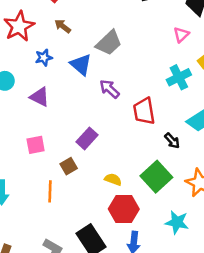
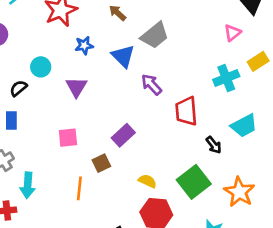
brown arrow: (63, 26) -> (118, 13), moved
purple triangle: (40, 97) -> (76, 87), turned 30

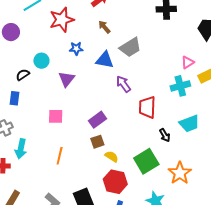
pink triangle: (232, 33) -> (188, 62), moved
blue triangle: (123, 56) -> (105, 60), turned -42
brown square: (101, 163) -> (97, 142), moved

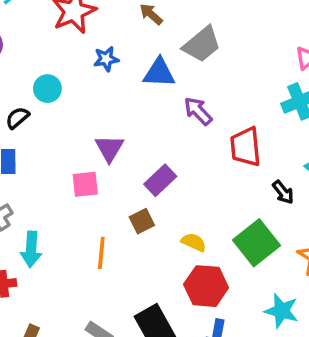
purple triangle: (67, 79) -> (109, 148), moved
brown square: (97, 142) -> (142, 221), moved

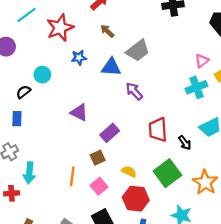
red trapezoid: (246, 147) -> (158, 130), moved
purple triangle: (109, 148) -> (79, 112), turned -36
pink square: (85, 184) -> (99, 186), moved, turned -35

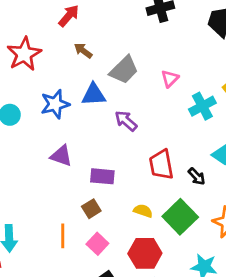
blue star: (79, 58) -> (55, 104), moved, size x1.5
pink triangle: (202, 61) -> (170, 79), moved
purple rectangle: (110, 133) -> (102, 176), turned 54
yellow semicircle: (129, 172) -> (143, 211), moved

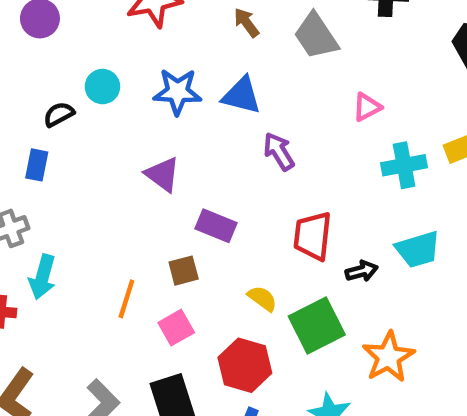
gray trapezoid: (124, 70) -> (316, 36), moved, turned 84
black arrow: (197, 176) -> (362, 271), turned -78

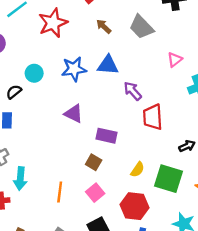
red trapezoid: (313, 236) -> (153, 117), moved
brown square: (184, 271) -> (94, 162), turned -35
yellow semicircle: (262, 298) -> (137, 170), turned 98
orange line: (126, 299) -> (60, 192), moved
green square: (317, 325) -> (169, 179), turned -36

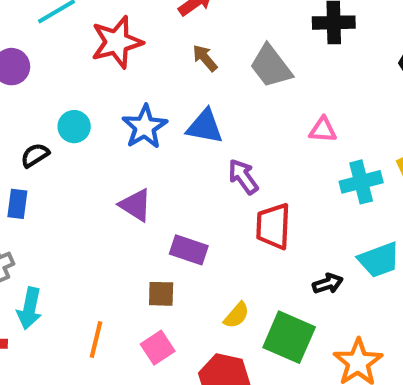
pink triangle: (175, 60) -> (323, 130), turned 35
blue star: (74, 69) -> (145, 127), turned -30
brown square: (94, 162) -> (161, 294), turned -35

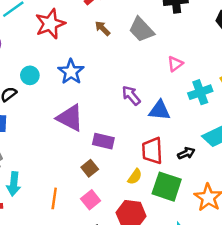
blue triangle: (205, 126) -> (160, 110), moved
pink triangle: (323, 130) -> (175, 64), turned -35
purple triangle: (136, 205) -> (70, 118), size x1.4
red trapezoid: (273, 226) -> (152, 151), moved
brown square: (161, 294) -> (90, 168), turned -35

